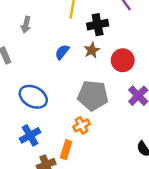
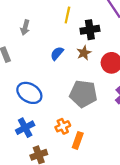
orange cross: (82, 125) -> (63, 126), moved
orange rectangle: (66, 150) -> (78, 140), moved

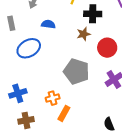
blue semicircle: (57, 53) -> (48, 24), moved, turned 48
blue ellipse: (29, 93) -> (29, 48), moved, turned -70

